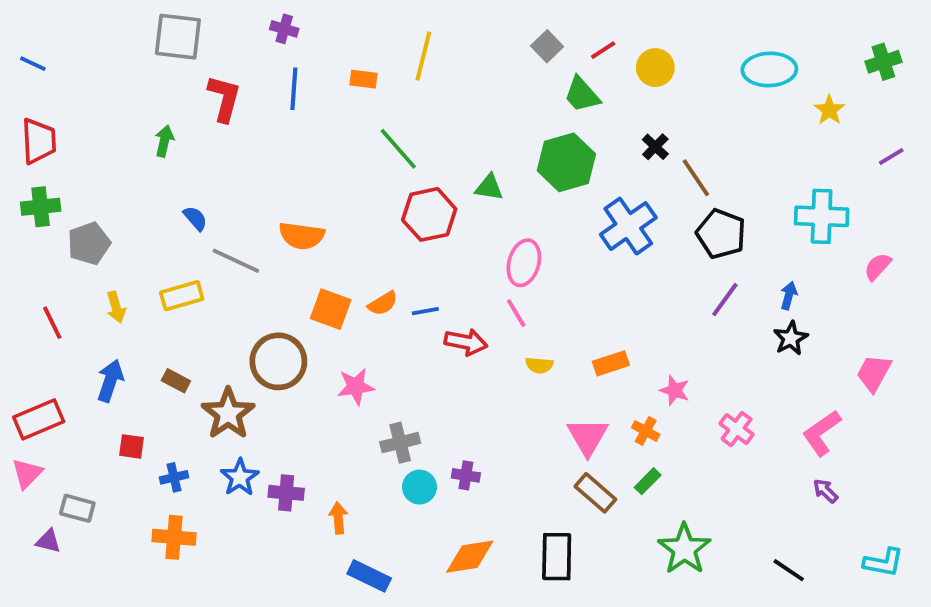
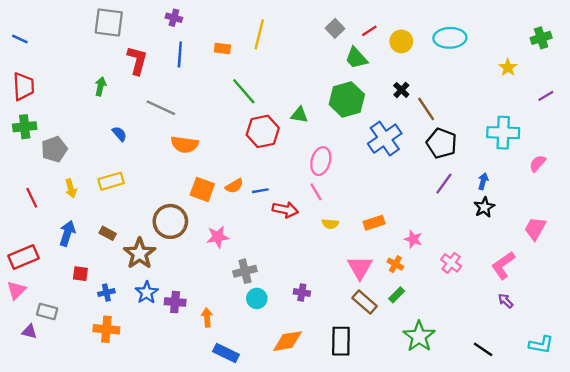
cyan ellipse: (769, 69) -> (450, 38), moved
gray line: (236, 261) -> (161, 108), moved
purple cross: (466, 475) -> (302, 293), moved

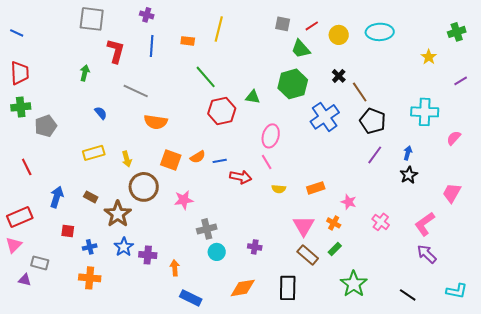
gray square: (335, 28) -> (283, 24), turned -35
yellow arrow: (71, 188) -> (127, 159), moved
purple arrow: (506, 301) -> (427, 254), size x1.5

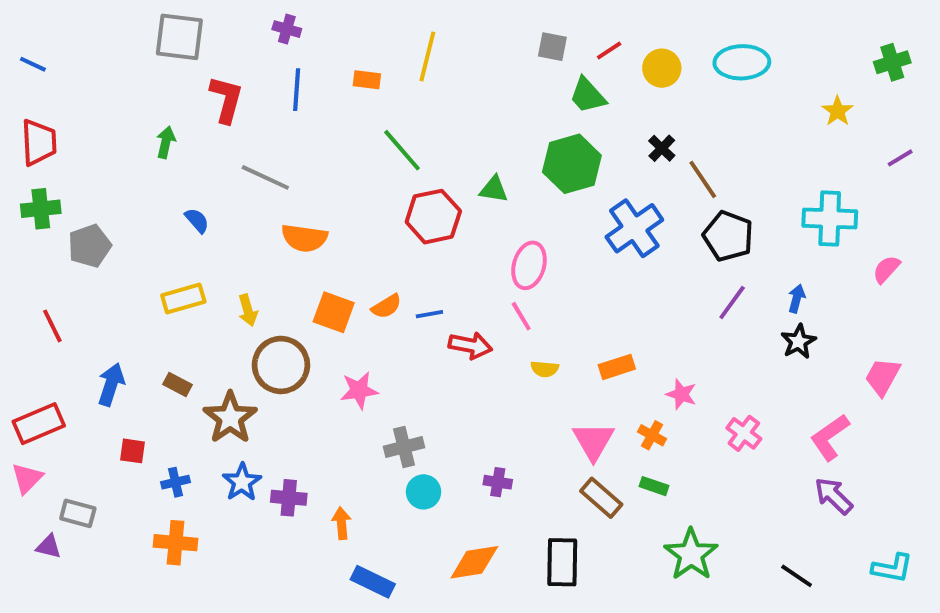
green rectangle: (335, 249) -> (654, 486), turned 64

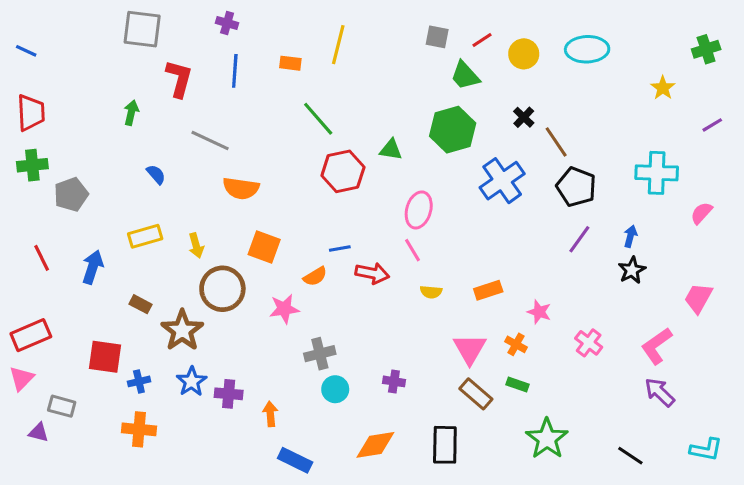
orange semicircle: (386, 306) -> (315, 276), moved
blue arrow: (111, 385) -> (93, 267), moved
red square: (133, 451) -> (105, 357), size x1.6

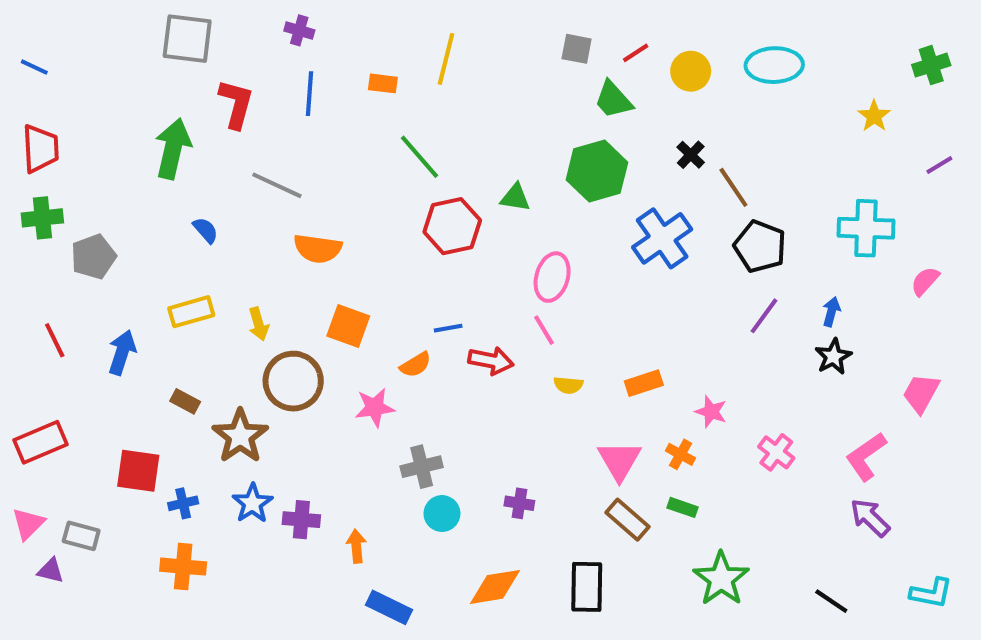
green arrow: (131, 113) -> (173, 149), size x1.8
pink triangle: (22, 378) -> (28, 524), moved

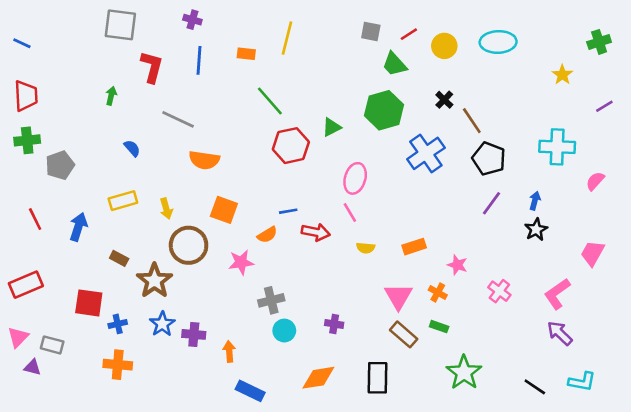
green arrow: (173, 149) -> (111, 96), size x0.5
green triangle: (515, 198) -> (332, 127), turned -36
cyan L-shape: (931, 593) -> (582, 382), moved

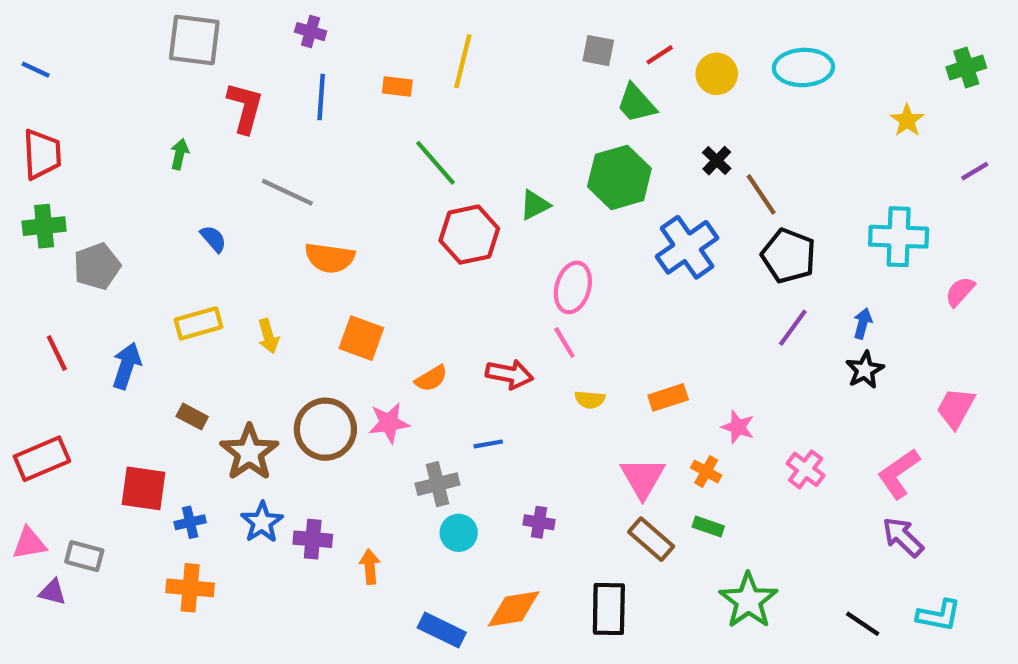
blue line: (288, 211) -> (488, 444), moved
brown circle: (189, 245) -> (325, 429), moved
pink triangle: (18, 337) -> (29, 543), turned 35
blue rectangle: (250, 391) -> (442, 630), moved

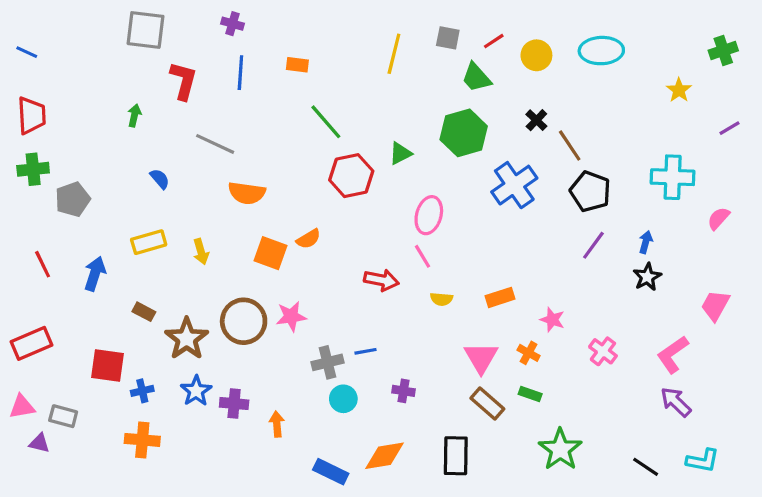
yellow line: (463, 61) -> (394, 54), moved
orange semicircle: (431, 378) -> (309, 239), moved
blue line: (488, 444) -> (365, 351), moved

